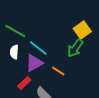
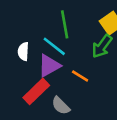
green line: (15, 31) -> (65, 24), moved, turned 50
red rectangle: (24, 83) -> (36, 91), size x1.5

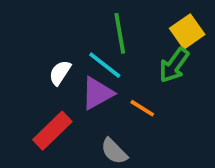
white semicircle: (23, 51) -> (60, 73), turned 30
red rectangle: (36, 91) -> (52, 131), moved

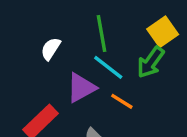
cyan line: (105, 65) -> (108, 67), moved
white semicircle: (60, 73) -> (51, 49), moved

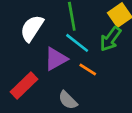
white semicircle: (51, 49) -> (32, 28), size x1.5

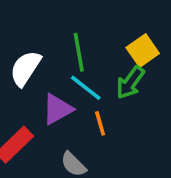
orange line: (88, 70) -> (100, 123), turned 42

